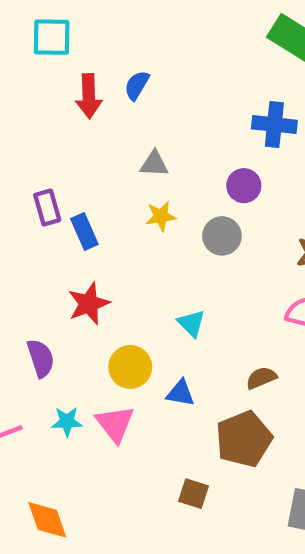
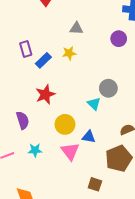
yellow star: (161, 216) -> (69, 53), moved
blue rectangle: (84, 232) -> (43, 60), turned 70
gray circle: (222, 236) -> (108, 88), moved
pink triangle: (115, 424) -> (70, 151), moved

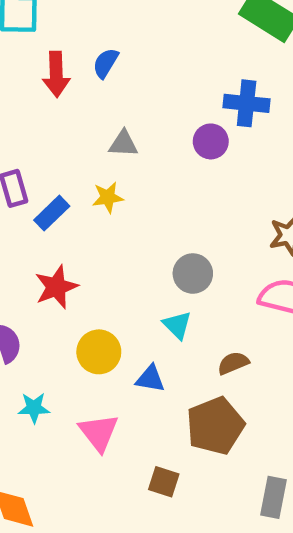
purple circle: (119, 39) -> (211, 141), moved
cyan triangle: (94, 104) -> (177, 325), moved
pink triangle: (70, 151) -> (99, 432), moved

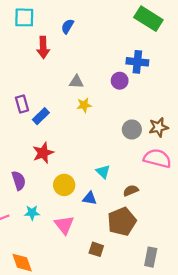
blue semicircle: (106, 63) -> (67, 26), moved
yellow star: (108, 197) -> (84, 105), moved
gray circle: (193, 274) -> (132, 130), moved

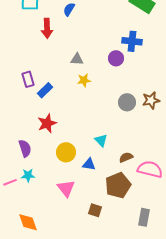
pink semicircle: (157, 158) -> (150, 169), moved
cyan star: (32, 213) -> (28, 175), moved

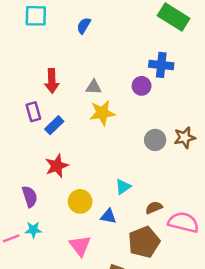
red arrow: (47, 28) -> (52, 81), moved
yellow star: (84, 80) -> (102, 113), size x1.5
cyan triangle: (101, 140) -> (123, 187), turned 40

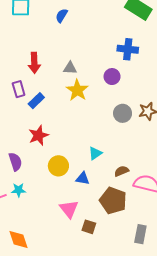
purple circle: (142, 86) -> (112, 77), moved
yellow star: (102, 113) -> (77, 90), turned -30
brown pentagon: (144, 242) -> (113, 201), turned -30
pink triangle: (80, 246) -> (69, 209), moved

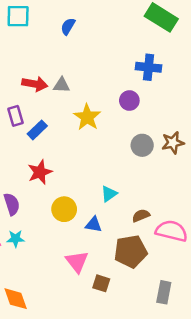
red arrow: (34, 63) -> (35, 84), turned -78
gray triangle: (70, 68) -> (62, 85), moved
brown pentagon: (113, 201) -> (131, 251), turned -30

